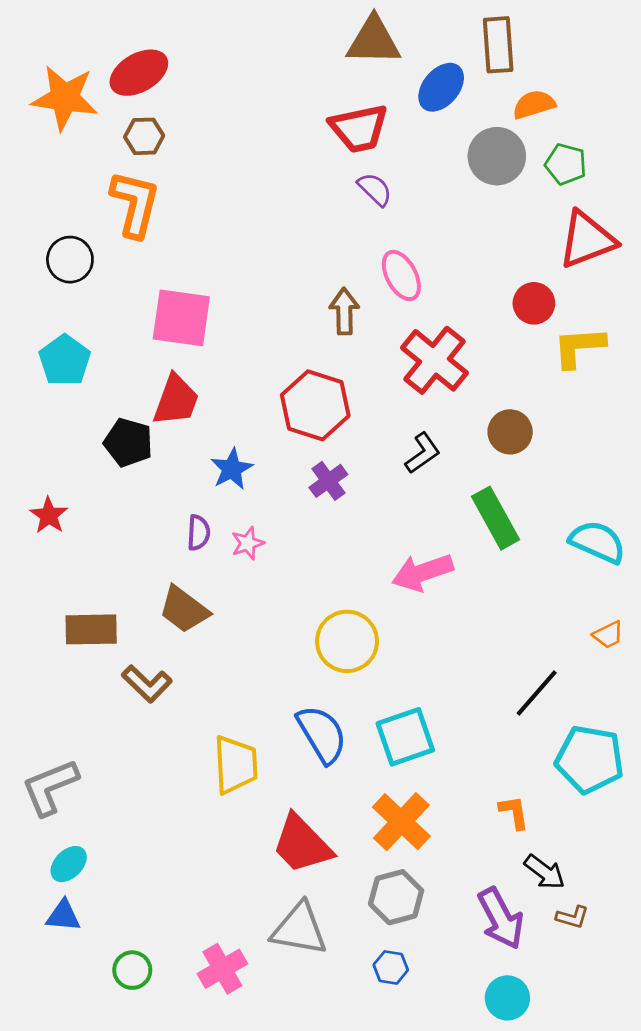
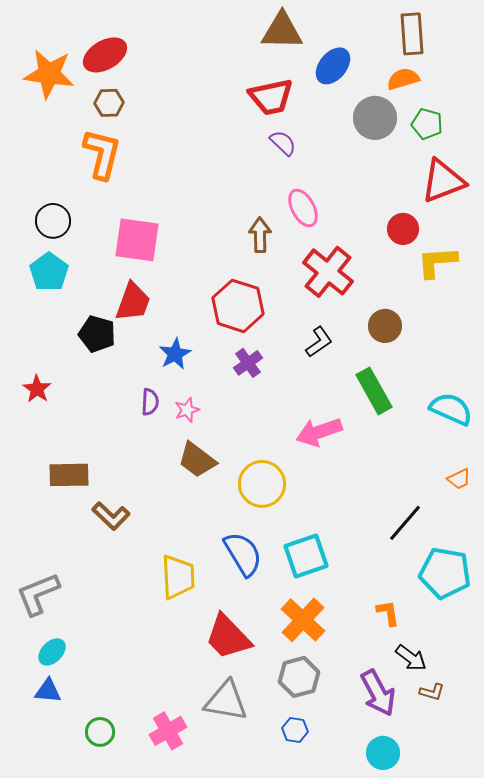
brown rectangle: (498, 45) -> (412, 34), moved
black circle: (70, 260) -> (53, 221), moved
brown trapezoid: (184, 610) -> (197, 460), moved

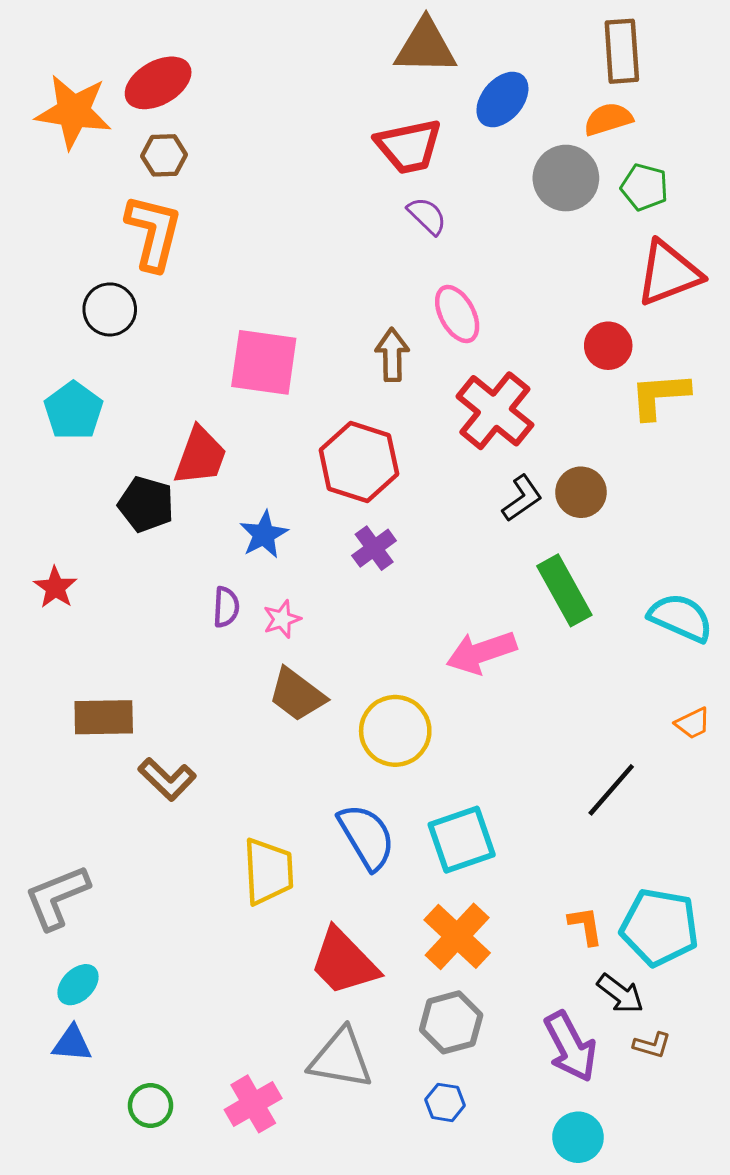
black circle: (53, 221) -> (110, 309), moved
pink square: (137, 240) -> (264, 362), moved
black L-shape: (319, 342) -> (522, 498), moved
cyan pentagon: (445, 573) -> (660, 927), moved

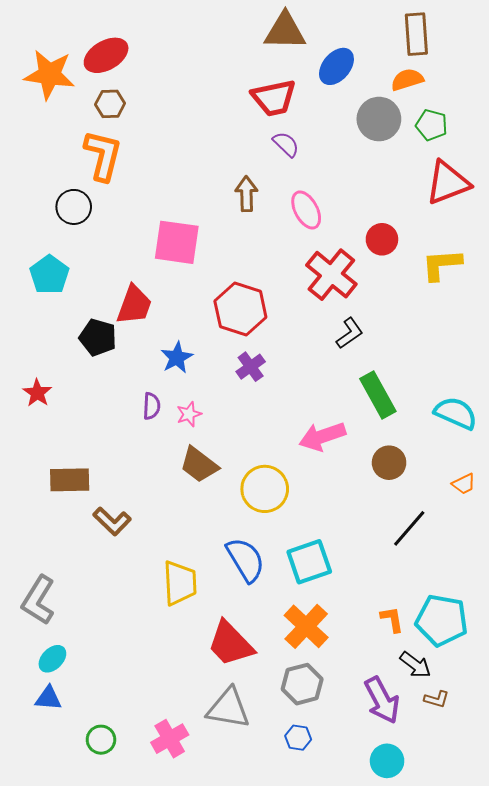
red circle: (608, 346) -> (382, 239), moved
brown arrow: (392, 355) -> (247, 194), moved
brown circle: (581, 492) -> (389, 463), moved
gray L-shape: (57, 897) -> (38, 600), turned -36

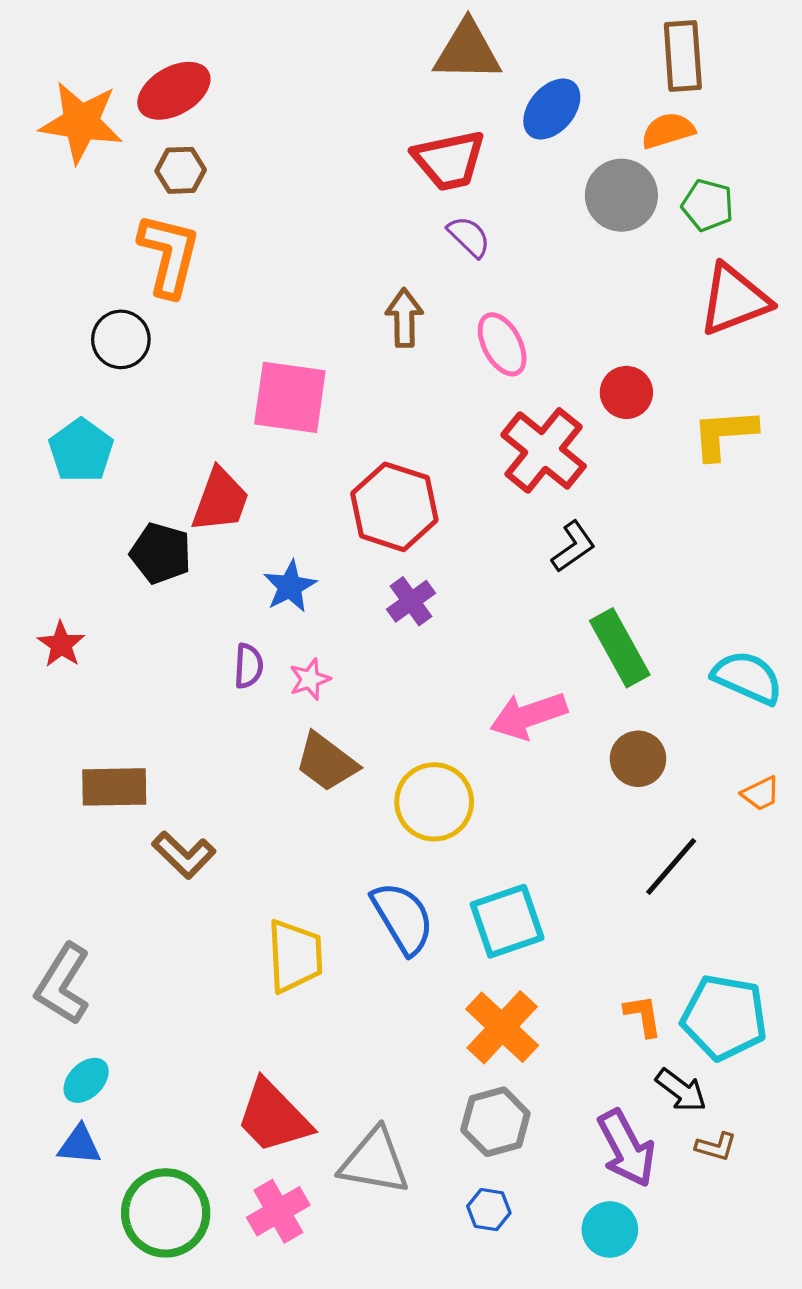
red trapezoid: (230, 644) -> (273, 1117), moved
green circle: (101, 740) -> (166, 1213), size x1.8
cyan circle: (387, 761) -> (610, 1229), moved

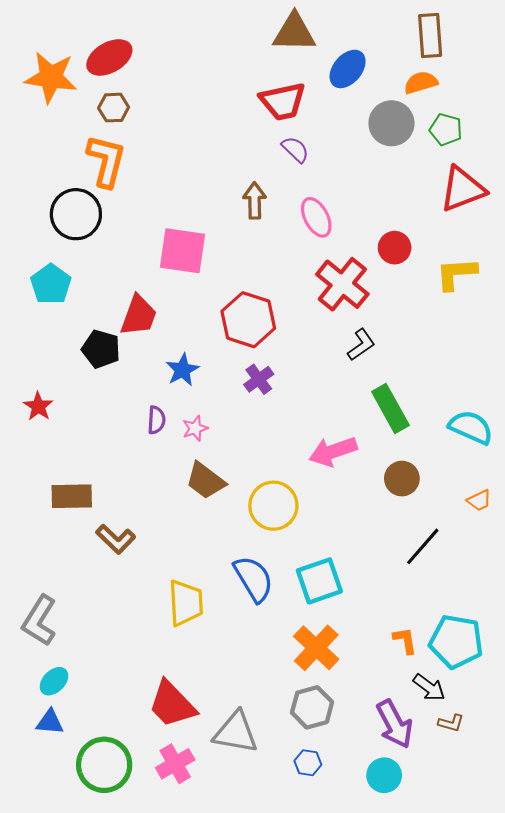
black circle: (121, 339) -> (76, 214), size x1.4

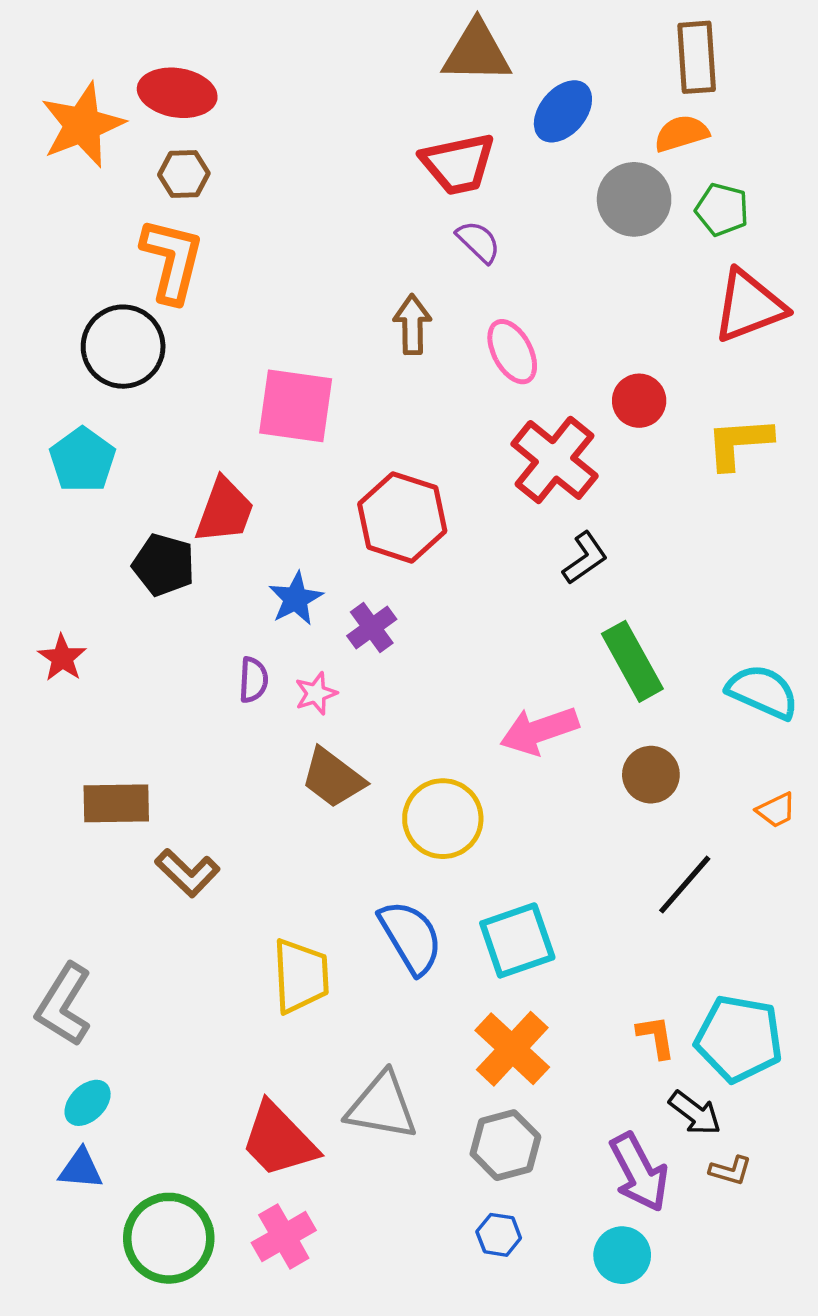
red ellipse: (109, 57) -> (177, 93), turned 39
orange star: (51, 77) -> (82, 125), turned -30
purple cross: (259, 379) -> (372, 627), moved
gray triangle: (236, 732) -> (382, 1106), moved

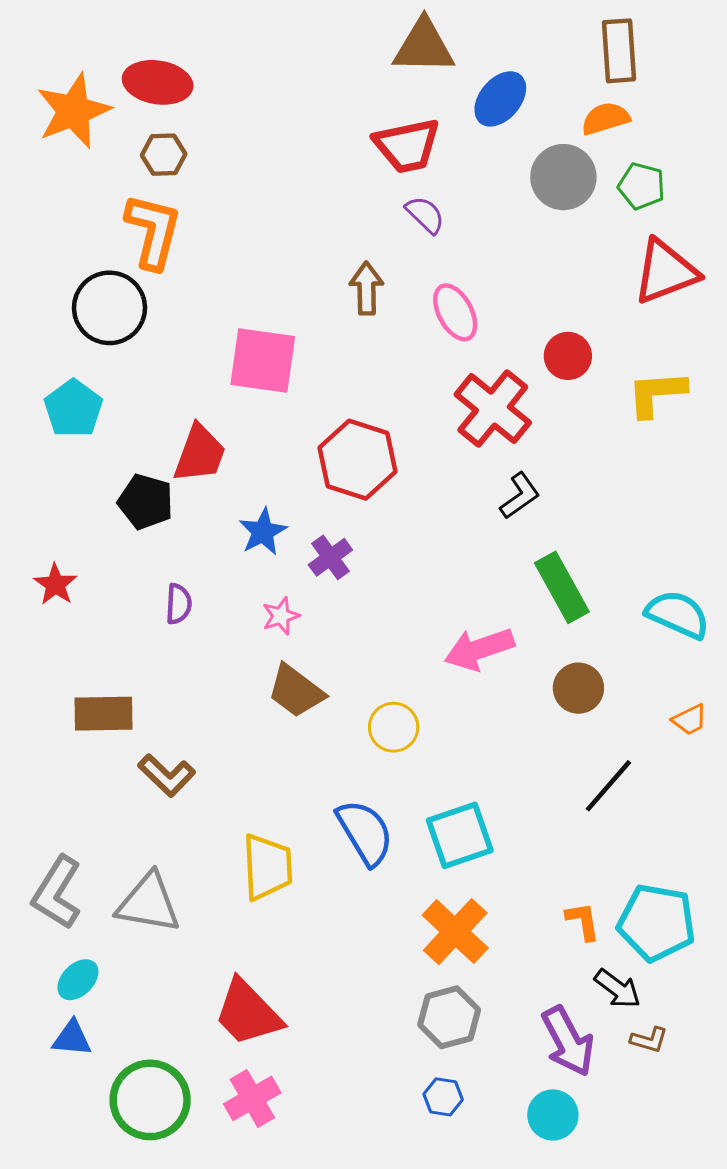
purple semicircle: (253, 680) -> (179, 604), moved
yellow circle: (443, 819) -> (394, 727), size x0.7
gray triangle: (382, 1106) -> (149, 903), moved

